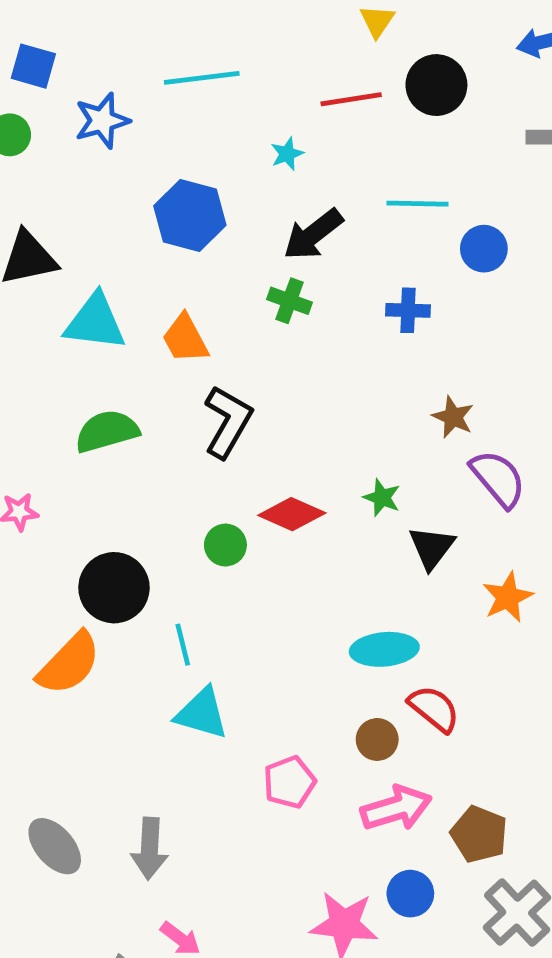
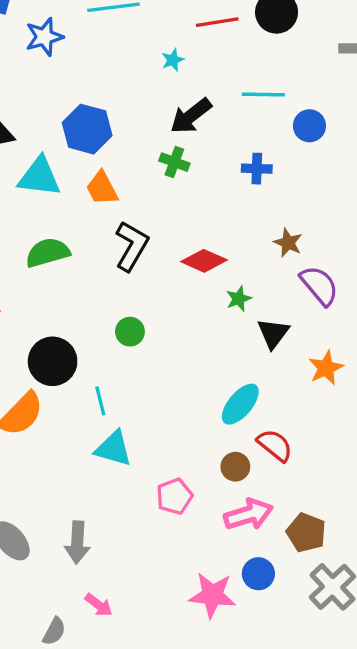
blue hexagon: (190, 215) -> (87, 129), moved
green star: (382, 498) -> (239, 299), turned 30
red diamond: (292, 514) -> (204, 261), moved
cyan ellipse: (384, 649) -> (240, 404), turned -45

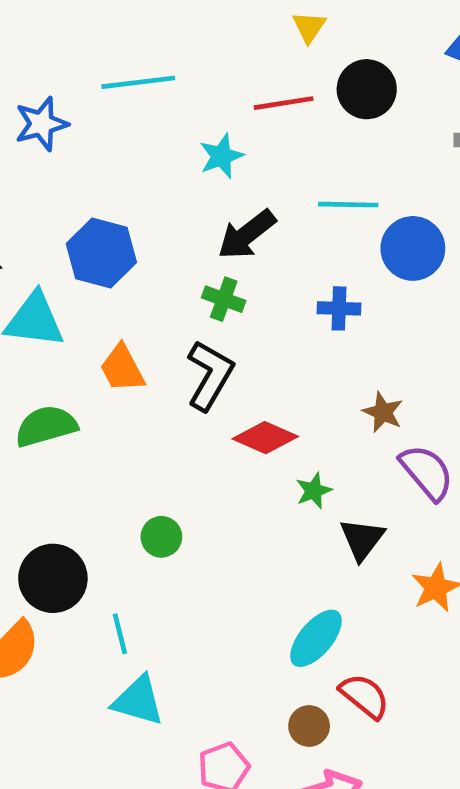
cyan star: (173, 60) -> (221, 156), size x1.4
blue circle: (309, 126) -> (413, 248), size x1.4
orange trapezoid: (102, 188) -> (122, 368), moved
black L-shape: (132, 246) -> (210, 375), moved

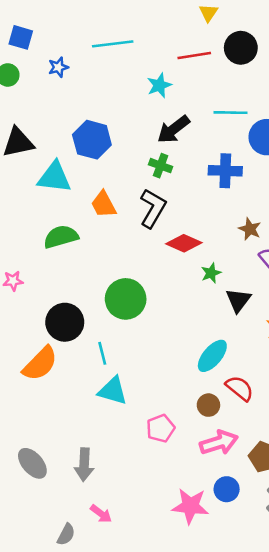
blue star: (41, 124) -> (58, 67), size x0.7
blue cross: (339, 308) -> (225, 171), size x1.4
green circle: (161, 537) -> (126, 299), size x1.8

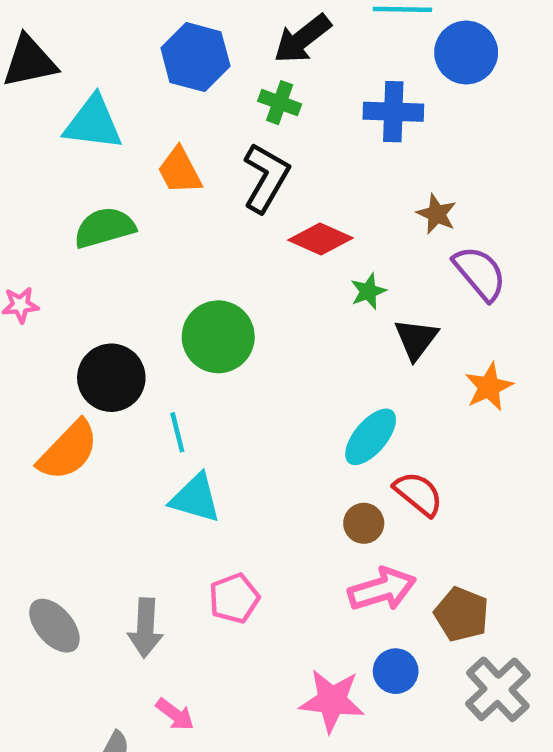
blue hexagon: (92, 140) -> (195, 57), moved
pink pentagon: (161, 428) -> (234, 598), moved

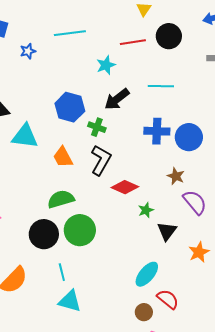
blue circle: (466, 53) -> (189, 137), moved
green cross: (280, 103) -> (97, 127), moved
green semicircle: (104, 228) -> (61, 199), moved
black circle: (111, 378) -> (44, 234), moved

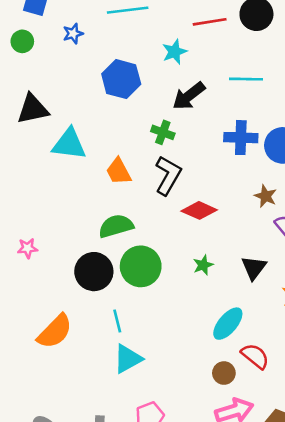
blue hexagon: (70, 107) -> (121, 79), moved
green star: (146, 210) -> (203, 265), moved
cyan triangle: (70, 301) -> (128, 359), turned -45

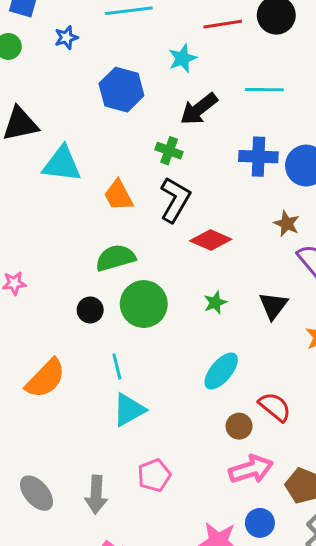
black circle: (94, 272) -> (90, 310), size x0.6
cyan ellipse: (228, 324) -> (221, 371), moved

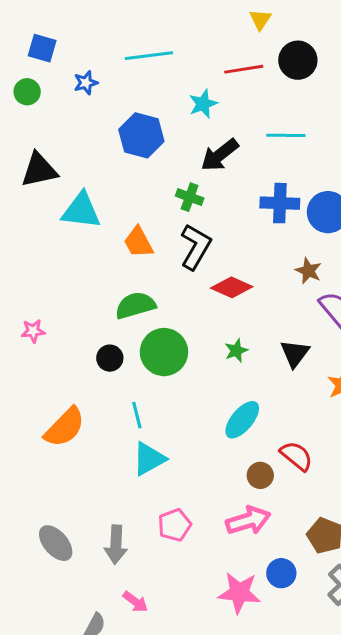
pink arrow: (251, 469) -> (248, 521), moved

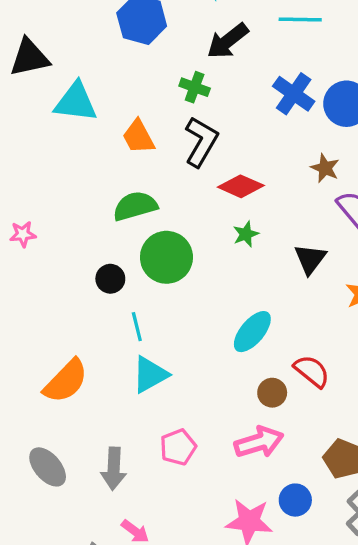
blue cross: (280, 203) -> (294, 94), turned 33
green star: (236, 351) -> (246, 234), moved
black circle: (110, 358) -> (110, 279), moved
orange semicircle: (65, 427) -> (66, 381), moved

